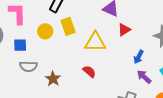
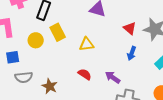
red triangle: (124, 30) -> (130, 28), moved, turned -40
yellow triangle: (95, 42) -> (87, 44), size x0.7
purple arrow: (144, 77) -> (113, 77), moved

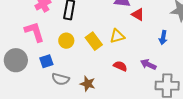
red triangle: (130, 28) -> (138, 14), moved
yellow rectangle: (58, 32) -> (94, 41), moved
gray semicircle: (24, 77) -> (61, 79), turned 30

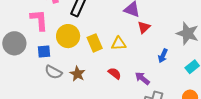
red triangle: (138, 14) -> (144, 27), turned 32
yellow circle: (66, 41) -> (68, 36), size x1.5
brown star: (88, 84) -> (77, 74), moved

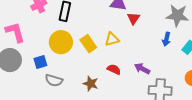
pink L-shape: (39, 20) -> (15, 32), moved
blue arrow: (163, 56) -> (166, 39), moved
brown star: (77, 74) -> (91, 84), moved

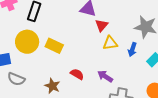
yellow triangle: (112, 39) -> (110, 43), moved
yellow rectangle: (88, 44) -> (54, 46), turned -36

